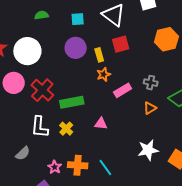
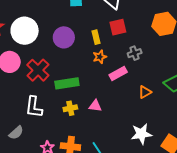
purple circle: (76, 48) -> (64, 37), moved
gray cross: (151, 83) -> (135, 53), moved, turned -32
yellow cross: (66, 129) -> (70, 108), moved, turned 32

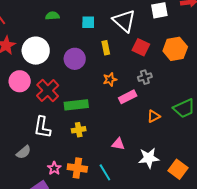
red square: (118, 27) -> (141, 47), moved, turned 36
yellow rectangle: (96, 37) -> (106, 48), moved
pink triangle: (95, 106) -> (118, 144), moved

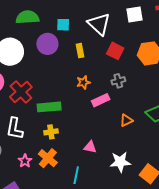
green semicircle: (52, 16) -> (27, 17), size x1.6
purple circle: (75, 59) -> (47, 44), moved
pink star: (54, 168) -> (25, 161), moved
orange cross: (77, 168) -> (48, 158), moved, turned 30
cyan line: (105, 172) -> (76, 175), turned 42

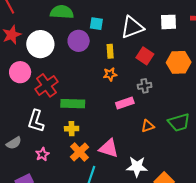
white triangle: (99, 24) -> (132, 27), turned 50
orange star: (83, 82) -> (110, 74), moved
pink triangle: (90, 147) -> (109, 148), size x1.5
orange cross: (48, 158) -> (80, 152), moved

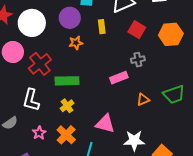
orange star: (110, 74) -> (76, 43), moved
yellow cross: (72, 129) -> (67, 106), turned -32
orange cross: (80, 152) -> (66, 135), moved

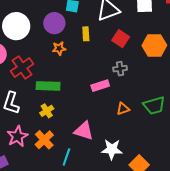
pink star: (39, 133) -> (17, 136), size x1.5

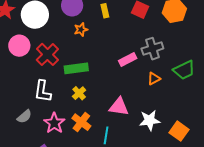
gray cross: (120, 69) -> (152, 49), moved, size x1.5

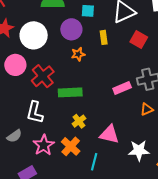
yellow cross: (79, 93) -> (79, 121), moved

